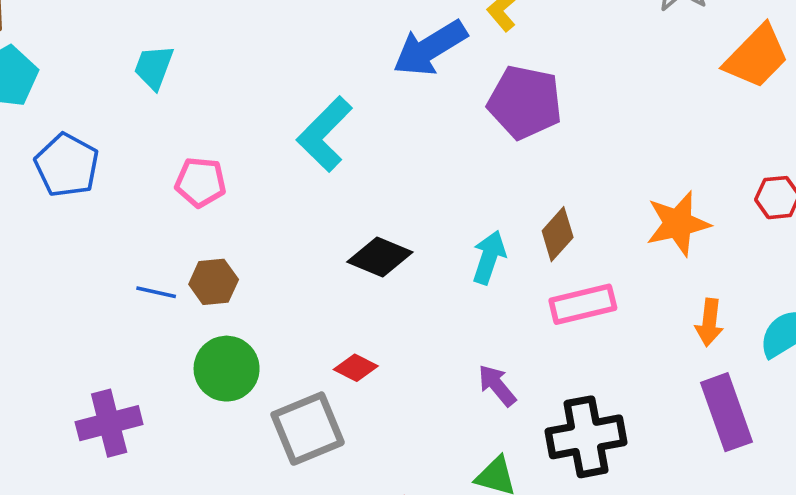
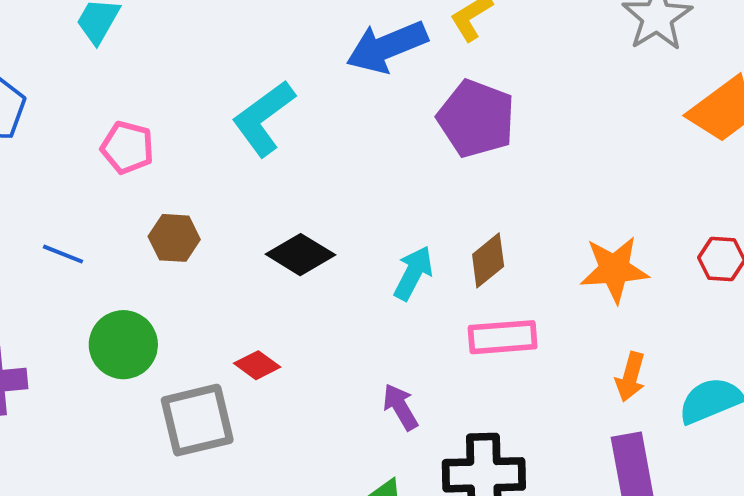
brown hexagon: (214, 282) -> (174, 238), moved

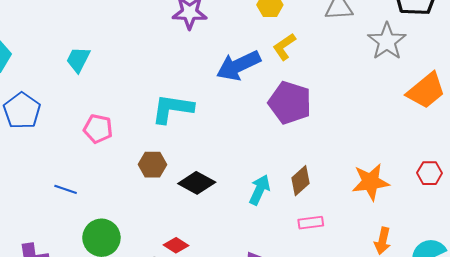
cyan L-shape: (264, 118) -> (172, 109), turned 48
brown hexagon: (174, 238) -> (152, 165), moved
pink rectangle: (503, 337) -> (311, 223), size x0.7

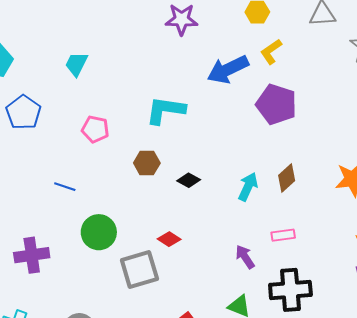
black diamond: (197, 183) -> (189, 180), size x0.7
pink rectangle: (311, 223) -> (283, 235), moved

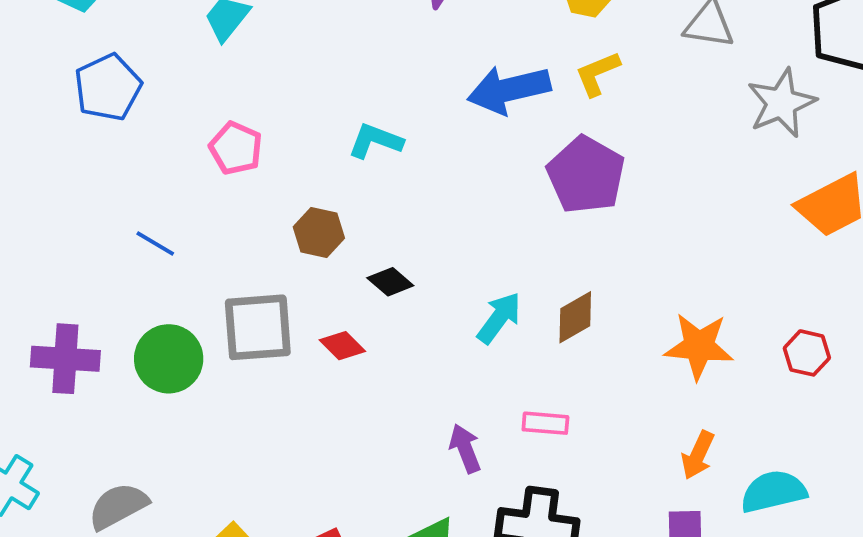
cyan L-shape: (166, 110) -> (375, 141), size x0.7
green circle: (99, 232) -> (169, 359), moved
red diamond: (169, 239) -> (342, 346), moved
gray square: (139, 269) -> (258, 327), moved

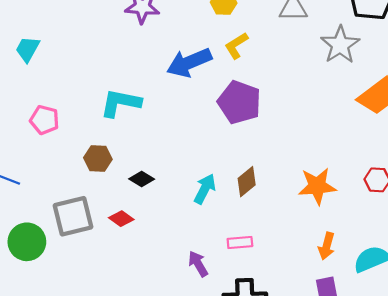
cyan L-shape: (375, 141) -> (121, 103), size x1.4

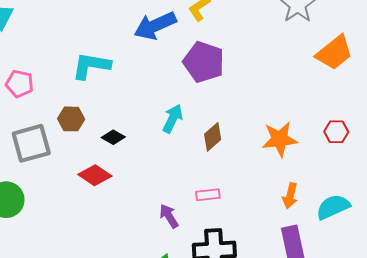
cyan arrow: (205, 189) -> (173, 119), moved
gray square: (73, 216) -> (31, 143), moved
red diamond: (121, 219) -> (95, 175), size x1.4

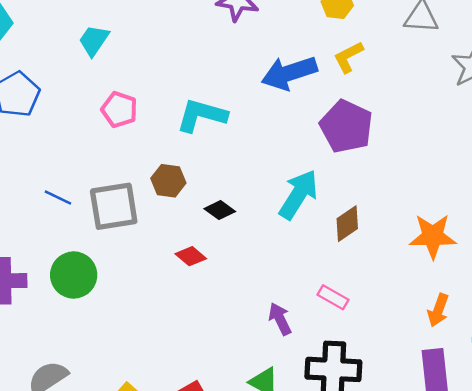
pink pentagon: (20, 84) -> (119, 110), moved
cyan arrow: (173, 119) -> (298, 195), size x1.4
red diamond: (95, 175) -> (191, 256), size x0.7
pink rectangle: (208, 195) -> (333, 297), turned 30

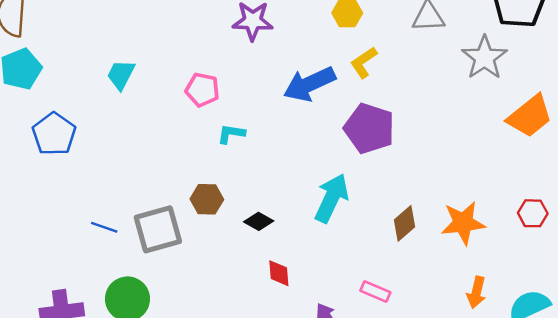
pink pentagon: (119, 110) -> (202, 90), moved
cyan L-shape: (202, 115) -> (231, 134), size x0.6
brown diamond: (347, 224) -> (405, 223), moved
red diamond: (191, 256) -> (279, 273), moved, turned 52

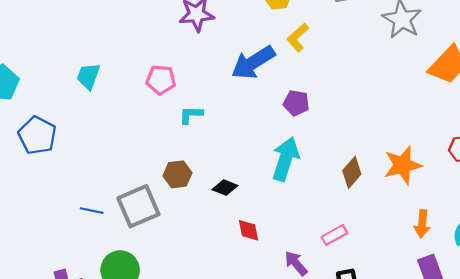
purple pentagon: (369, 128) -> (296, 103), moved, size x0.6
pink rectangle: (375, 292) -> (334, 235), turned -45

